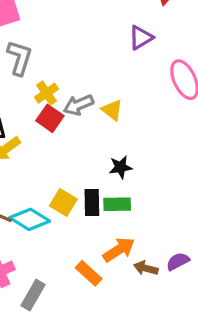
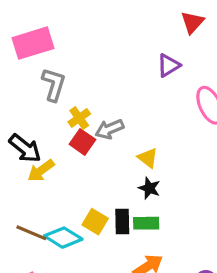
yellow triangle: (112, 110) -> (148, 158), moved
black star: (121, 167) -> (149, 188), turned 30

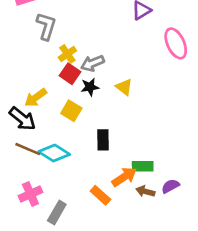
black arrow: (25, 148) -> (22, 119), moved
black star: (149, 188) -> (90, 87), moved, turned -30
yellow square: (95, 222) -> (71, 111), moved
green rectangle: (146, 223) -> (143, 166), moved

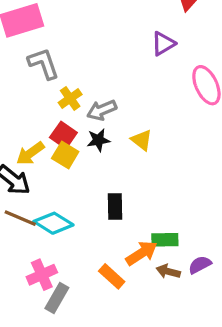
gray L-shape: (46, 26) -> (44, 64), turned -36
red square: (70, 74) -> (63, 135), moved
yellow square: (71, 111) -> (65, 155), moved
pink cross: (30, 194) -> (42, 275), moved

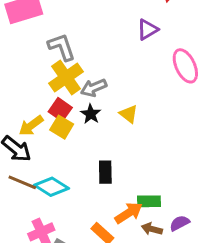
gray L-shape: (44, 64) -> (62, 47), moved
yellow cross: (70, 98) -> (66, 78), size x1.6
black star: (98, 140) -> (91, 114), turned -30

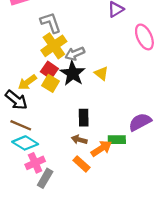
black star: (91, 114) -> (73, 73), size x1.6
cyan diamond: (51, 187) -> (25, 143), moved
purple semicircle: (180, 223) -> (140, 122), moved, size x1.5
brown arrow: (152, 229) -> (79, 140), moved

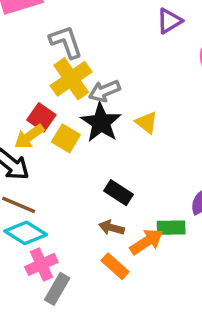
red square: (49, 70) -> (41, 117), moved
black rectangle: (84, 118) -> (119, 193), turned -56

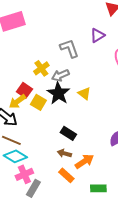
gray L-shape: (66, 42) -> (69, 48), moved
yellow cross: (71, 79) -> (41, 68), size x0.7
green rectangle: (171, 228) -> (98, 188), moved

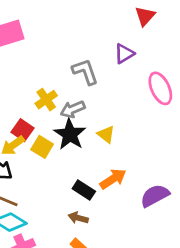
orange arrow: (84, 161) -> (113, 179), moved

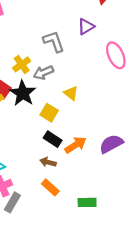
black star: (70, 134) -> (23, 93), moved
yellow square: (42, 147) -> (49, 113), moved
orange arrow: (113, 179) -> (76, 145), moved

